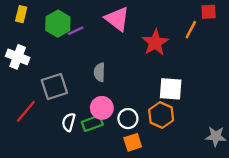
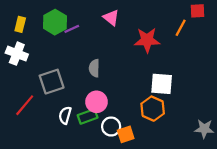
yellow rectangle: (21, 14) -> (20, 24), moved
pink triangle: (117, 19) -> (111, 18), size x0.7
red star: (155, 43) -> (147, 40), turned 30
white circle: (128, 119) -> (111, 127), moved

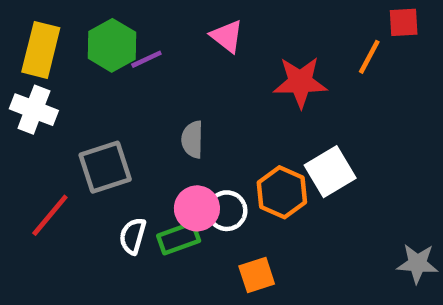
yellow rectangle: (20, 24) -> (41, 50), size x1.6
white square: (162, 84) -> (330, 172), turned -35
orange hexagon: (153, 109) -> (282, 192), moved
white circle: (111, 127) -> (227, 211), moved

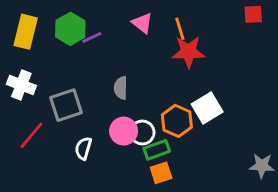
orange line: (369, 57) -> (180, 29), moved, turned -45
white cross: (34, 110) -> (21, 85), moved
green rectangle: (179, 238) -> (157, 150), moved

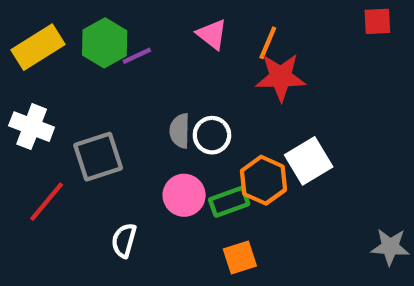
orange line: (180, 29) -> (268, 43), turned 40
yellow rectangle: (26, 32) -> (38, 47), turned 44
white circle: (142, 132) -> (212, 135), moved
white semicircle: (83, 148) -> (124, 240), moved
green rectangle: (157, 150) -> (229, 202), moved

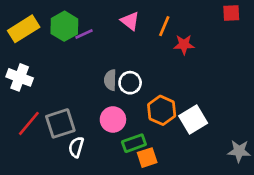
red star: (281, 77) -> (184, 45), moved, size x0.7
gray square: (98, 157) -> (60, 123), moved
white square: (309, 161) -> (193, 119), moved
green rectangle: (229, 202) -> (134, 143), moved

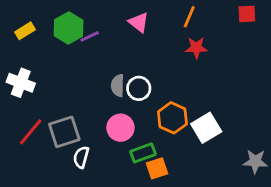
orange line: (164, 26) -> (189, 17), moved
yellow rectangle: (24, 29) -> (25, 31), size x0.6

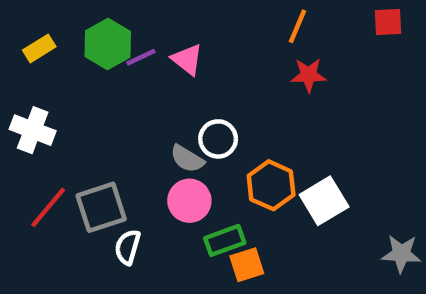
pink triangle: (139, 22) -> (187, 59), moved
gray semicircle: (118, 86) -> (187, 159), moved, turned -60

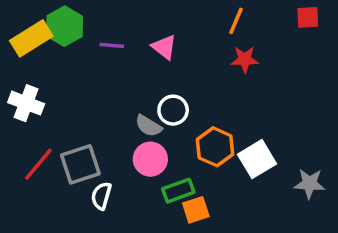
green hexagon: (108, 44) -> (65, 26), moved
yellow rectangle: (39, 48) -> (31, 38), size x1.6
purple line: (141, 57) -> (112, 45), turned 30
pink triangle: (187, 59) -> (164, 47), moved
gray star: (401, 254) -> (309, 184), moved

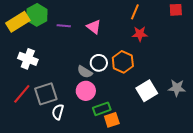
white cross: (26, 103) -> (28, 59), moved
orange hexagon: (215, 147) -> (123, 62), moved
gray star: (309, 184) -> (177, 88), moved

